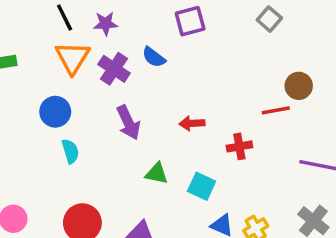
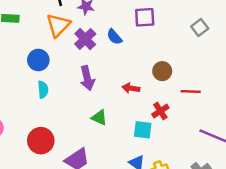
brown circle: (299, 86) -> (162, 71), moved
red cross: (239, 146) -> (160, 111), turned -35
cyan square: (202, 186) -> (143, 130), moved, turned -30

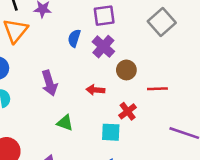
gray square: (200, 27) -> (162, 22), size x1.5
blue semicircle: (114, 37) -> (74, 38), turned 63
purple cross: (85, 39) -> (103, 47), moved

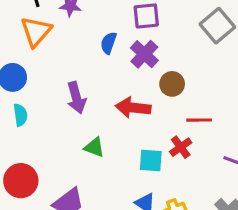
red line: (157, 89) -> (199, 120), moved
red arrow: (95, 90) -> (133, 108), size x1.5
red cross: (128, 111) -> (181, 147), moved

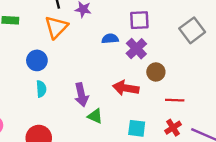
blue semicircle: (109, 43) -> (110, 39), turned 63
purple arrow: (76, 98) -> (81, 95), moved
red cross: (181, 147) -> (173, 128), moved

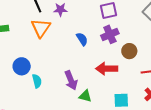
blue semicircle: (110, 39) -> (82, 39), moved, turned 72
purple cross: (136, 49) -> (110, 34), turned 30
blue circle: (37, 60) -> (22, 66), moved

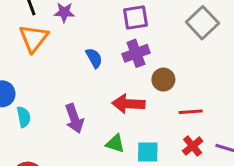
green triangle: (85, 96) -> (115, 144), moved

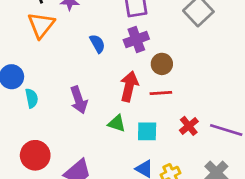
red arrow: (128, 104) -> (129, 86), turned 100
red line: (191, 112) -> (161, 93), moved

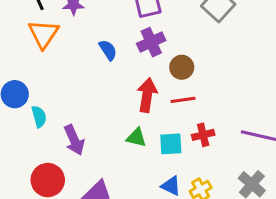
purple arrow: (79, 100) -> (74, 140), moved
red cross: (189, 126) -> (203, 135), moved, turned 30

